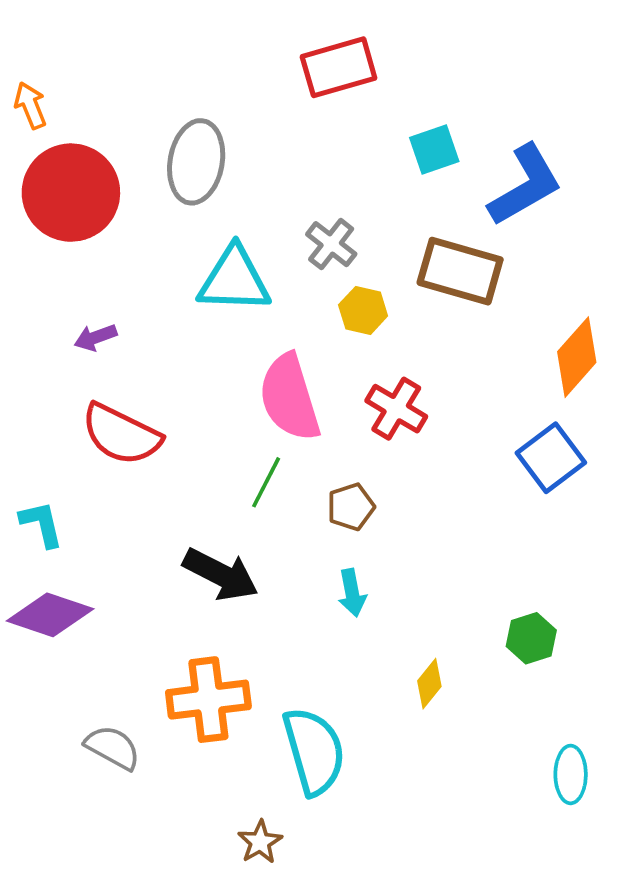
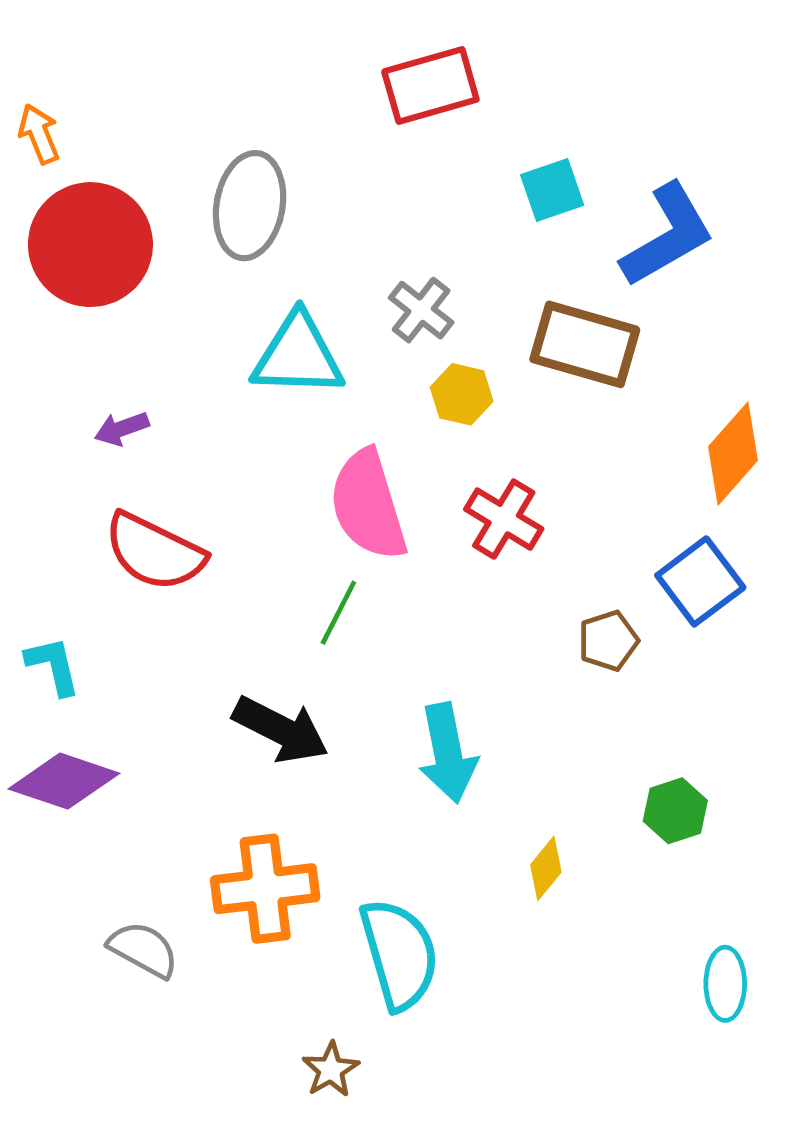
brown pentagon: (351, 507) -> (608, 641), moved
cyan arrow: (352, 593) -> (448, 753), size x1.6

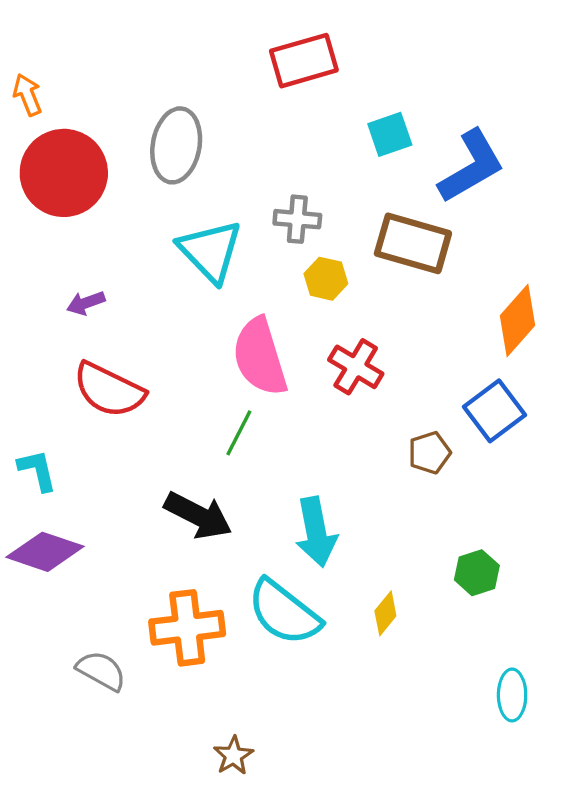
gray cross: (421, 310) -> (297, 219), turned -33
cyan triangle: (298, 355) -> (210, 251), turned 44
cyan semicircle: (399, 954) -> (284, 612), moved, turned 144

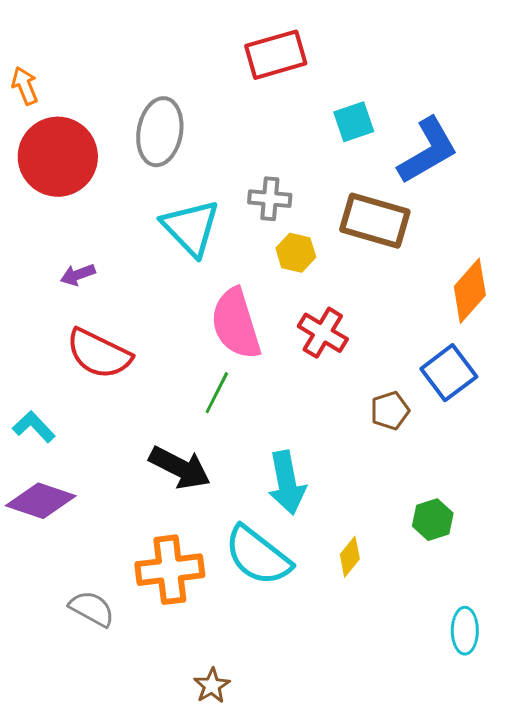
cyan L-shape: (37, 470) -> (34, 427), turned -30

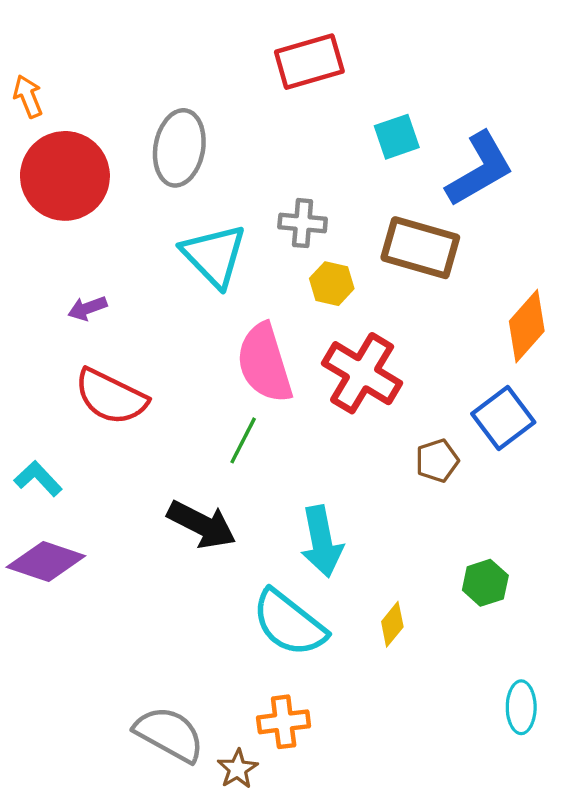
red cross: (323, 333) -> (362, 373), size x1.4
orange cross: (170, 570) -> (284, 722), moved, size x0.7
gray semicircle: (92, 609) -> (169, 734), moved, size x1.4

